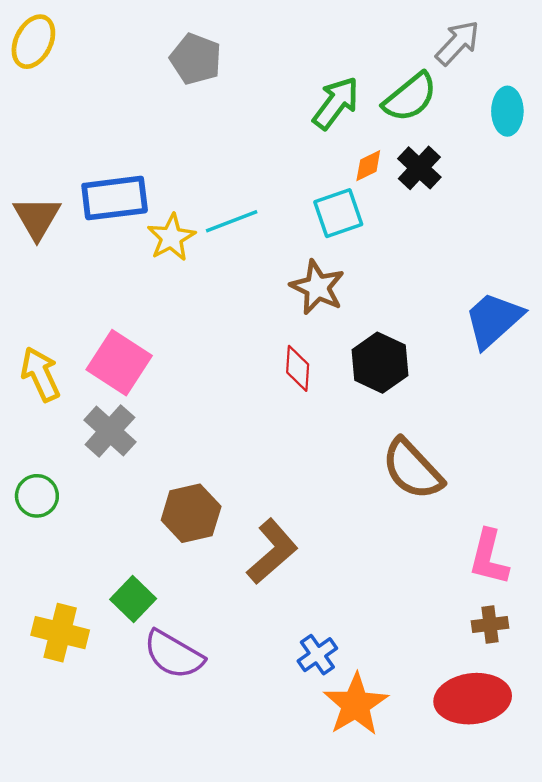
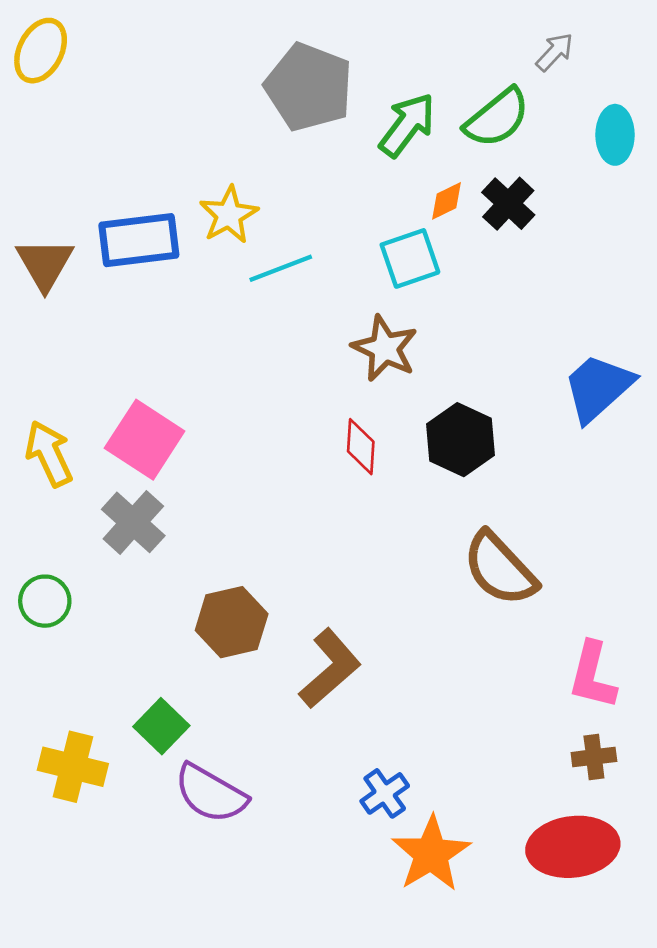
gray arrow: (458, 43) -> (555, 52), size x0.7
gray pentagon: (196, 59) -> (309, 87), moved, size x1.4
yellow star: (171, 237) -> (229, 215), moved

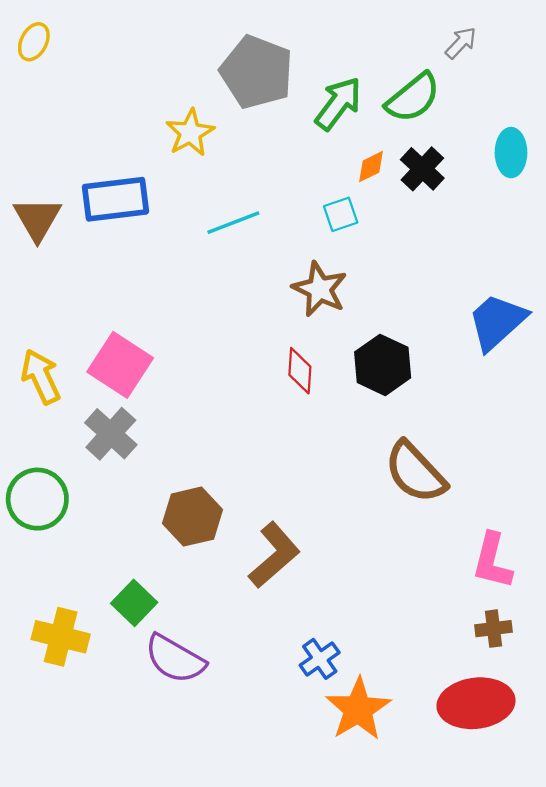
yellow ellipse: (41, 51) -> (34, 42), size x0.7
cyan ellipse: (615, 135) -> (511, 153), moved
yellow star: (229, 215) -> (190, 133), moved
cyan square: (410, 258) -> (341, 214), size x0.7
green circle: (45, 601) -> (37, 499), size x1.4

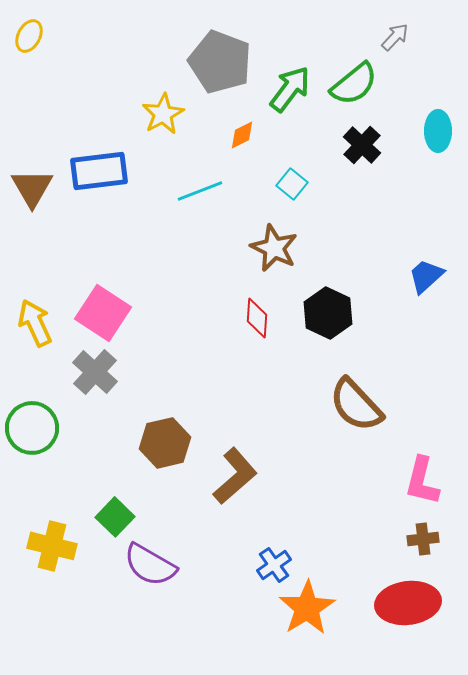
orange diamond: (371, 167) -> (242, 135), moved
cyan square: (341, 214) -> (292, 184), turned -32
blue trapezoid: (497, 322) -> (426, 276), size x0.7

